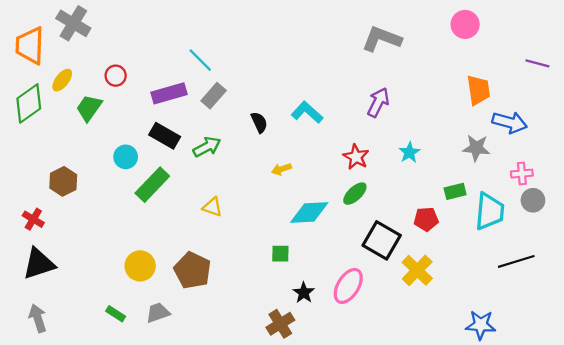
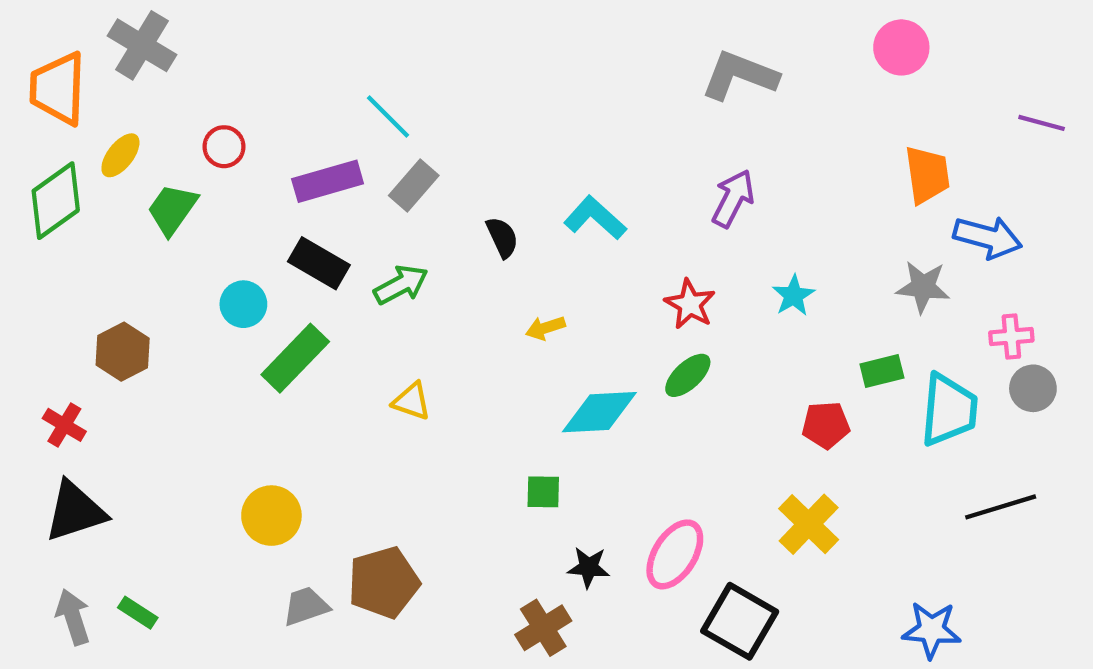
black square: (382, 240) -> (740, 621), moved
brown pentagon: (192, 270) -> (384, 582), moved, turned 30
black star: (304, 293) -> (589, 567), turned -30
green rectangle: (116, 314) -> (138, 613), moved

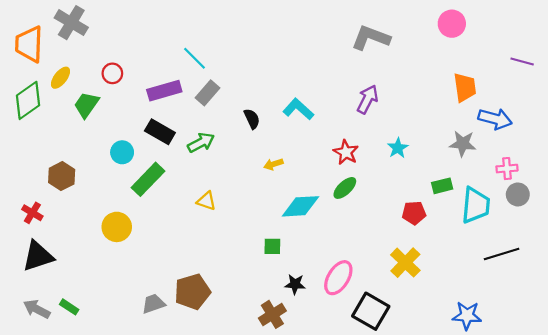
yellow circle: (271, 516) -> (117, 227), moved
gray arrow: (73, 617) -> (37, 309), turned -44

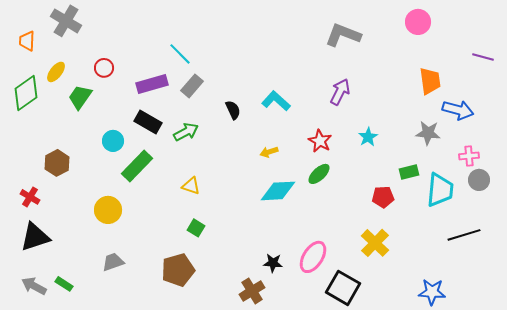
orange trapezoid: (29, 44) -> (27, 41), size x0.6
yellow arrow: (273, 164) -> (269, 152), moved
green square: (272, 246) -> (196, 228), moved, turned 30
gray trapezoid: (153, 304) -> (113, 262), moved

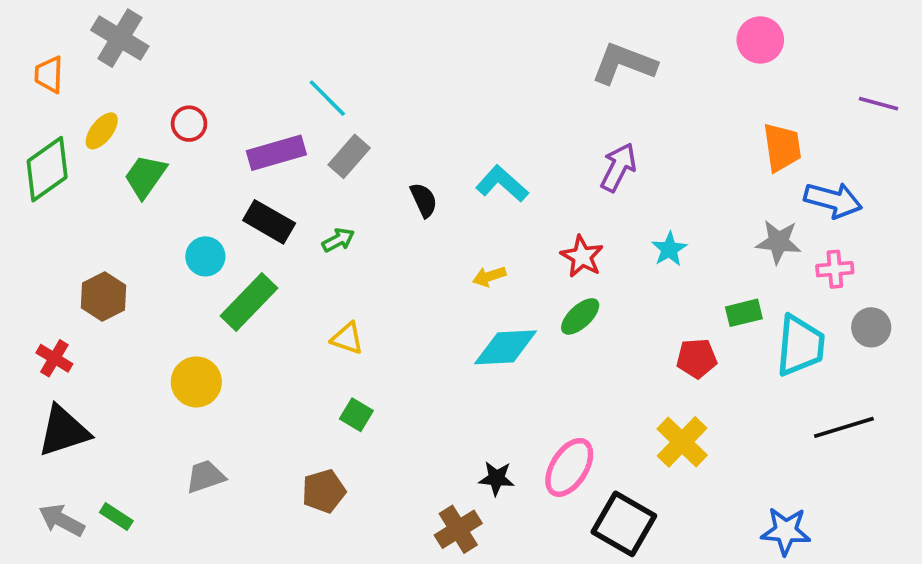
green arrow: (186, 132) -> (338, 240), size x0.7
pink cross: (469, 156) -> (835, 269), moved
brown pentagon: (178, 270) -> (324, 491), size x0.7

